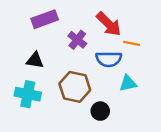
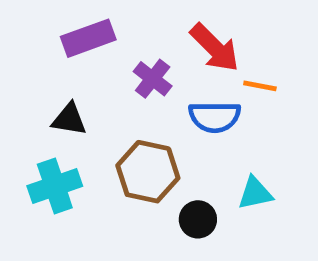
cyan triangle: (128, 83) -> (255, 193), moved
cyan cross: (28, 94) -> (55, 186), turned -30

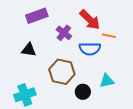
cyan cross: (55, 186) -> (25, 95), moved

